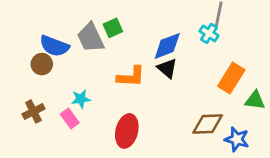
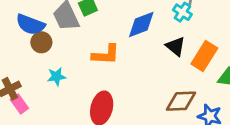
brown circle: (42, 64) -> (41, 42), moved
black triangle: (167, 68) -> (176, 46), moved
pink rectangle: (70, 118) -> (19, 104), moved

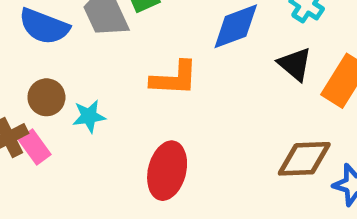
brown circle: (41, 42) -> (46, 97), moved
pink rectangle: (19, 104) -> (35, 147), moved

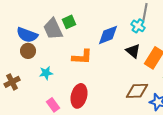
brown circle: (46, 97) -> (28, 51), moved
pink rectangle: (35, 147) -> (53, 105), moved

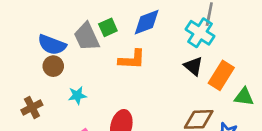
cyan cross: (138, 26) -> (200, 33), size x1.5
blue diamond: (108, 35) -> (147, 22), moved
orange L-shape: (82, 57) -> (132, 59), moved

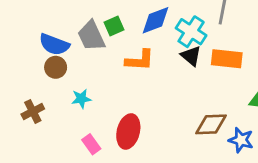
cyan cross: (200, 33) -> (191, 32), moved
black triangle: (193, 66) -> (191, 56), moved
orange rectangle: (221, 75) -> (227, 59), moved, turned 64

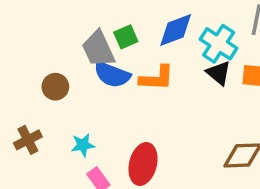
blue semicircle: (54, 45) -> (112, 75), moved
cyan star: (81, 99) -> (83, 145), moved

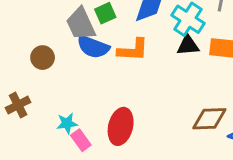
black triangle: (219, 73) -> (188, 45), turned -45
cyan star: (83, 145) -> (67, 123), moved

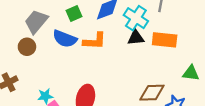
gray trapezoid: (81, 24) -> (36, 22), moved, turned 65

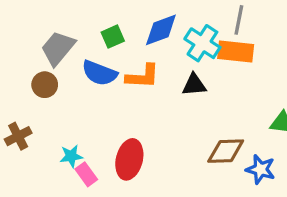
black triangle: (136, 38) -> (194, 85), moved
orange rectangle: (165, 40) -> (236, 51), moved

